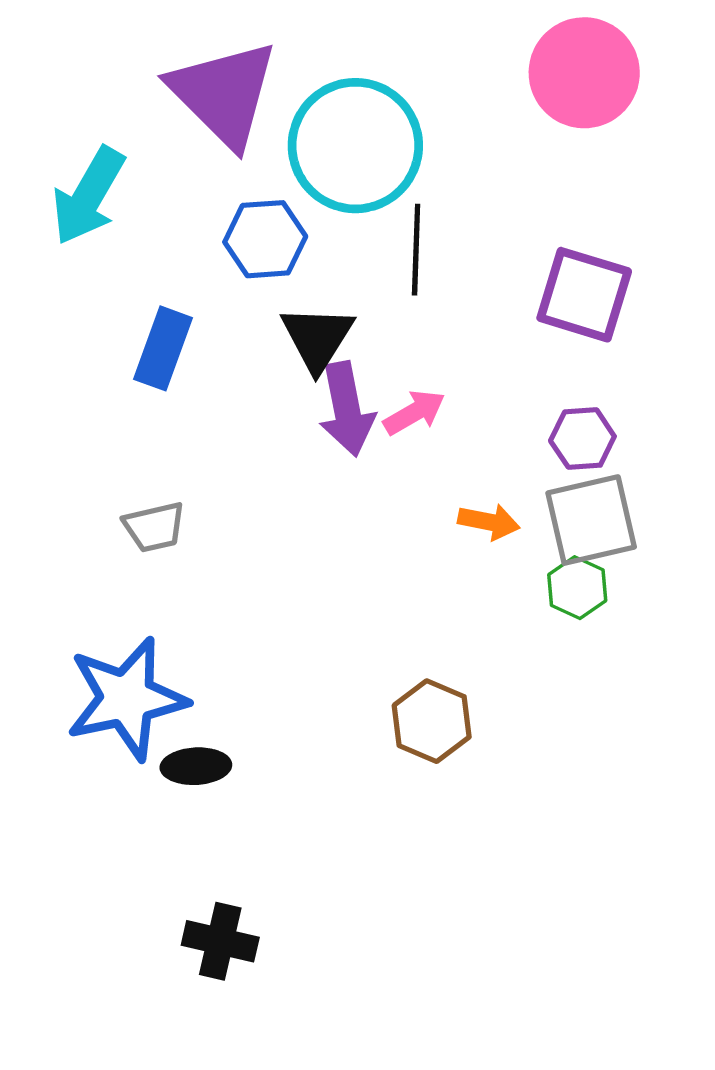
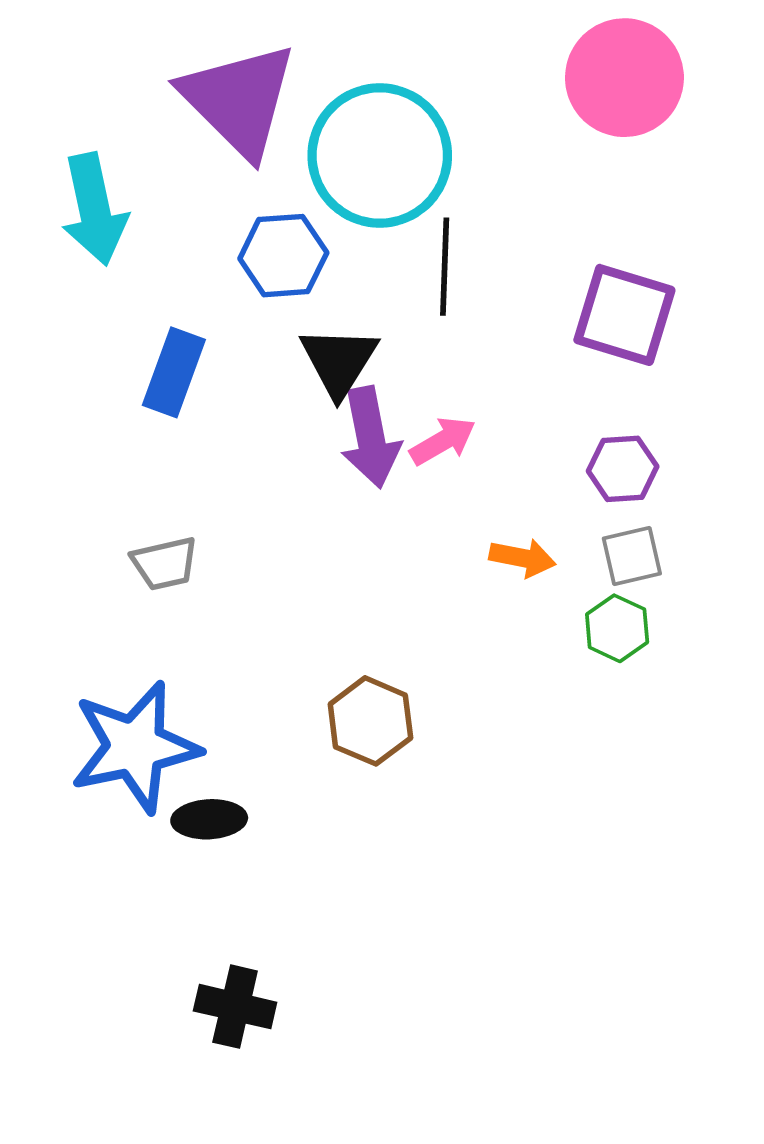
cyan arrow: (88, 196) -> (94, 209), turned -42
gray square: (591, 520) -> (632, 556), size x0.6
brown hexagon: (432, 721) -> (370, 721), moved

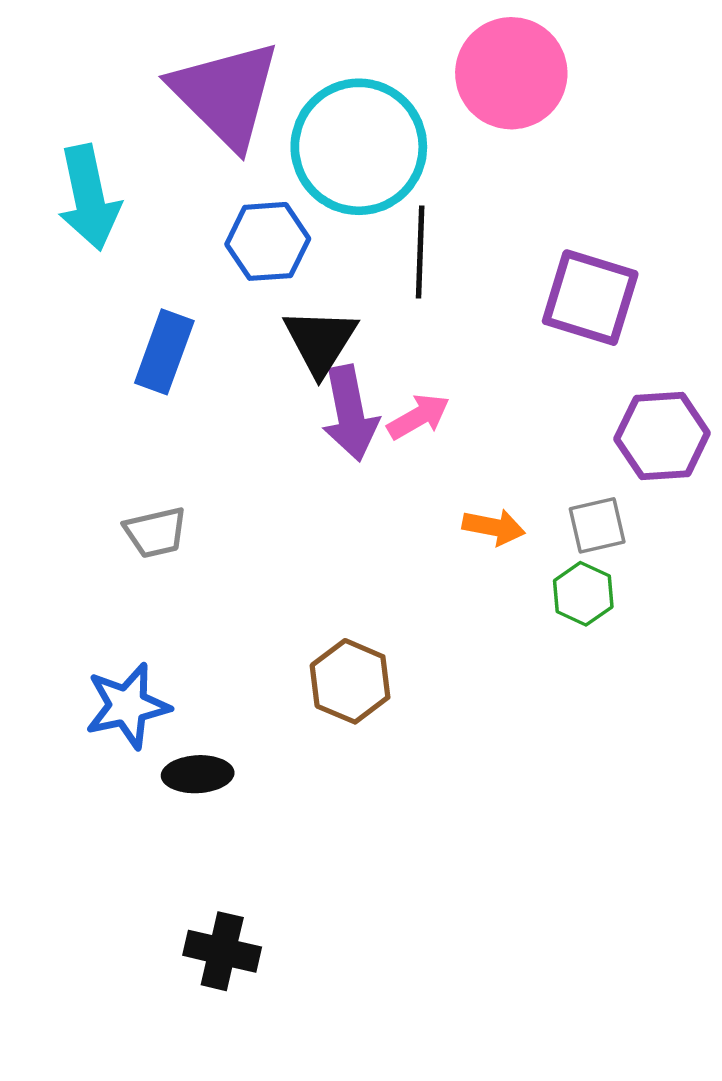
pink circle: (624, 78) -> (511, 73), moved
purple hexagon: (623, 469) -> (662, 436), moved, size x1.4
blue star: (135, 747) -> (128, 706), size x0.7

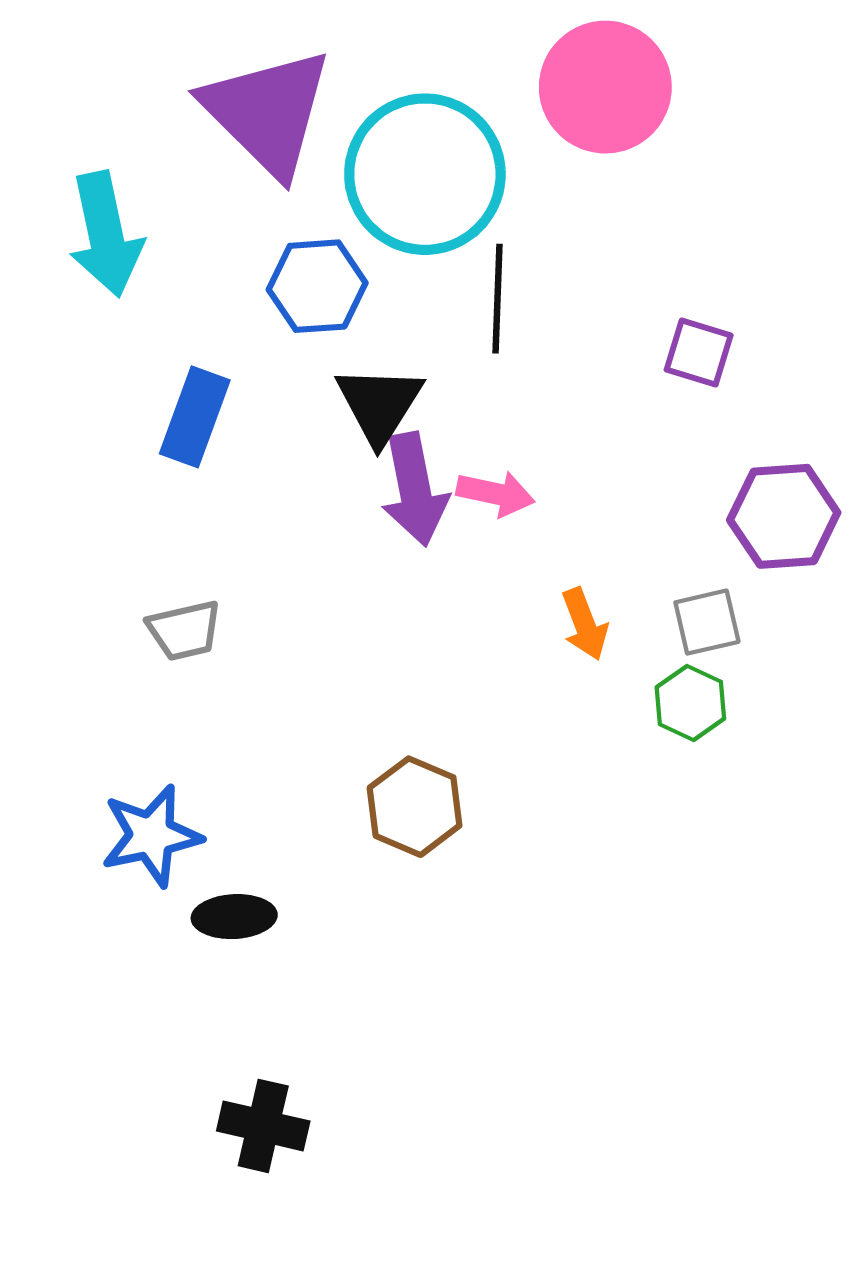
purple square: (590, 298) -> (699, 353), size x0.6
pink arrow: (418, 417) -> (495, 494), turned 42
orange arrow: (494, 527) -> (585, 624), turned 58

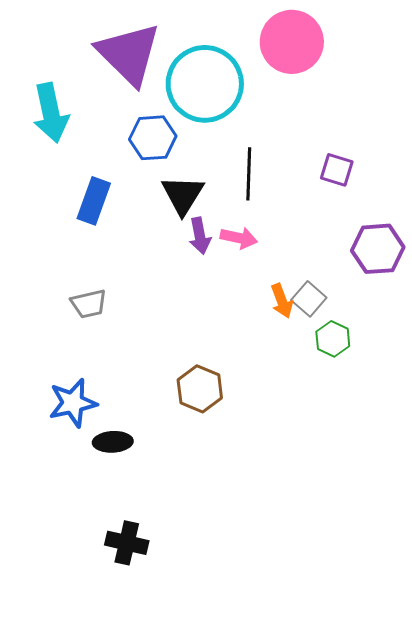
black line: (498, 299) -> (249, 174), moved
purple arrow: (415, 489) -> (200, 236), size x0.7
gray square: (707, 622) -> (309, 299), moved, turned -36

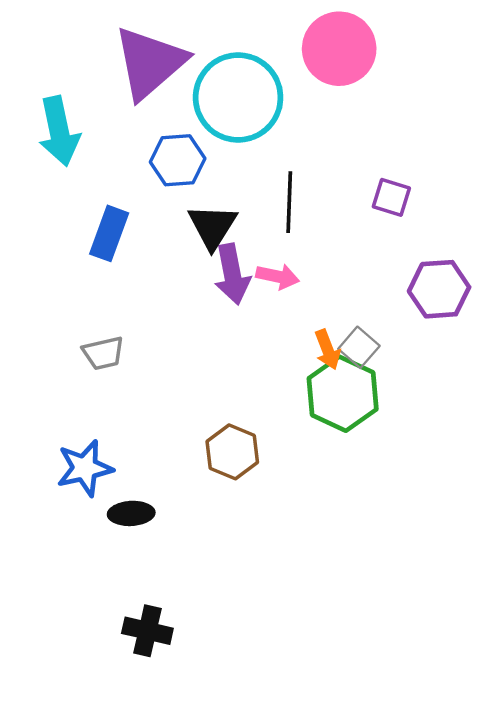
purple triangle: (129, 54) -> (150, 63), turned 34
purple arrow: (200, 236) -> (232, 274), size x1.4
green hexagon: (333, 339) -> (343, 394), moved, size x1.8

